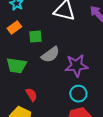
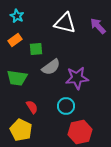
cyan circle: (78, 94) -> (66, 106), moved

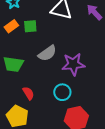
green square: (36, 49) -> (30, 26), moved

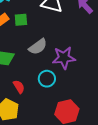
cyan circle: (62, 92) -> (47, 79), moved

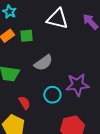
purple star: (64, 58) -> (77, 85), moved

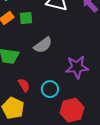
cyan circle: (52, 95) -> (50, 89), moved

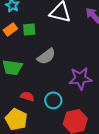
red semicircle: (24, 85) -> (27, 96), turned -40

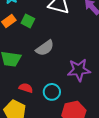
green square: (29, 29) -> (28, 21), turned 32

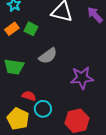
cyan circle: (52, 92) -> (43, 109), moved

